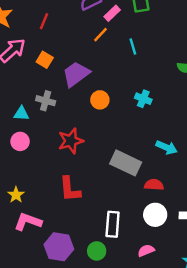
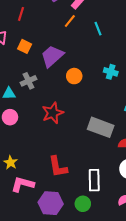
gray cross: (46, 101) -> (29, 81), turned -35
red L-shape: (70, 189) -> (58, 167), moved

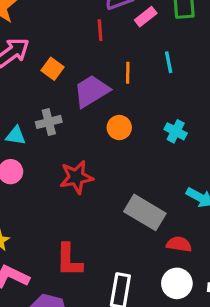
red line: (21, 14) -> (100, 30), moved, turned -32
orange line: (70, 21) -> (128, 73), moved, turned -48

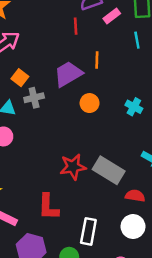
cyan line: (169, 62) -> (137, 40), moved
orange square: (53, 69) -> (20, 78), moved
red star: (76, 177) -> (73, 167), moved

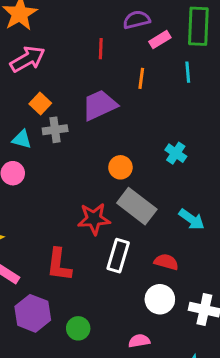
red line: (76, 26) -> (101, 49), moved
orange line: (97, 60) -> (141, 78), moved
orange circle: (90, 103) -> (120, 167), moved
gray rectangle: (109, 170) -> (137, 206), moved
white rectangle: (88, 231) -> (118, 256), moved

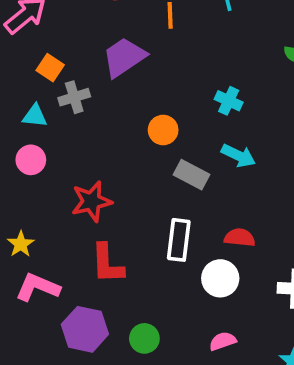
gray rectangle: (137, 206) -> (191, 175), size x0.7
red star: (94, 219) -> (92, 201), moved
cyan arrow: (192, 219) -> (238, 156), moved
white circle: (160, 299) -> (220, 278), moved

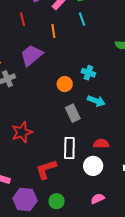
orange circle: (163, 130) -> (65, 84), moved
gray rectangle: (191, 175) -> (73, 113), turned 42
red L-shape: (107, 264) -> (46, 169), moved, turned 80

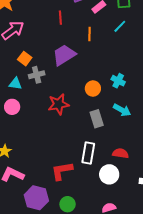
cyan line: (82, 19) -> (120, 26), turned 56
red star: (22, 132) -> (58, 104), moved

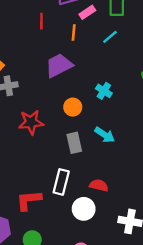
orange line: (89, 34) -> (74, 32), moved
purple trapezoid: (64, 55) -> (59, 65), moved
cyan cross: (118, 81) -> (104, 91), moved

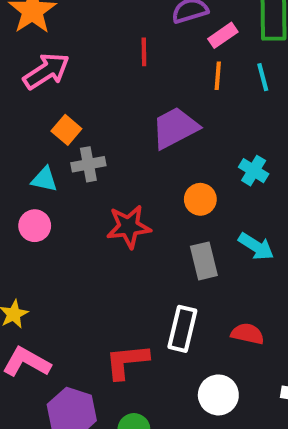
orange line: (74, 32) -> (218, 76), moved
cyan line: (110, 37) -> (263, 77), turned -63
white circle: (84, 209) -> (218, 395), moved

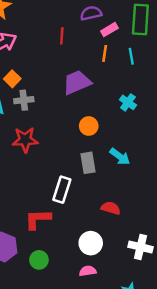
cyan cross: (254, 171) -> (128, 102), moved
red star: (129, 227) -> (25, 140), moved
white rectangle: (182, 329) -> (62, 190), moved

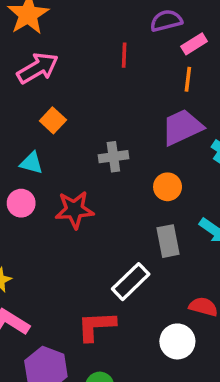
purple trapezoid: (77, 82) -> (182, 127), moved
gray cross: (24, 100) -> (113, 157), moved
white rectangle: (62, 190) -> (131, 282), turned 30
white circle: (91, 243) -> (177, 341), moved

